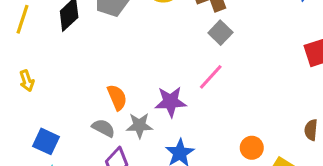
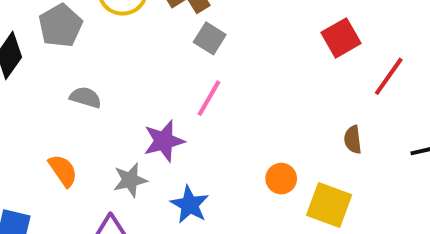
orange semicircle: (117, 97) -> (63, 171), moved
gray semicircle: (103, 128) -> (85, 97), moved

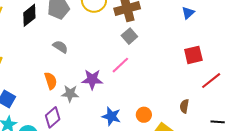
orange semicircle: (63, 171) -> (51, 81), moved
blue star: (190, 205) -> (111, 116), moved, turned -30

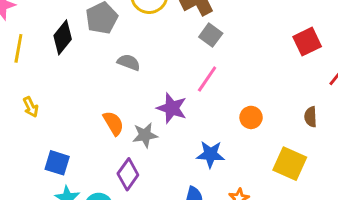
gray semicircle: (60, 47) -> (129, 62), moved
purple star: (92, 79) -> (172, 108), turned 30
orange circle: (144, 115) -> (251, 117), moved

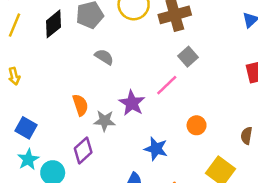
gray square: (211, 35) -> (188, 57), moved

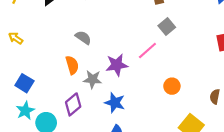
gray semicircle: (104, 57) -> (83, 38), moved
yellow arrow: (14, 76) -> (16, 38), turned 136
purple star: (132, 103) -> (117, 65), turned 30
blue star: (156, 149) -> (115, 103), moved

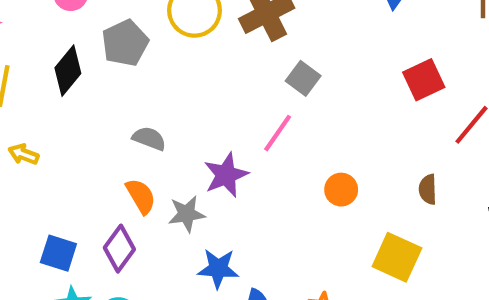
yellow arrow: (16, 38) -> (24, 154), moved
blue star: (115, 103) -> (218, 269), moved
purple diamond: (73, 104) -> (119, 249), moved

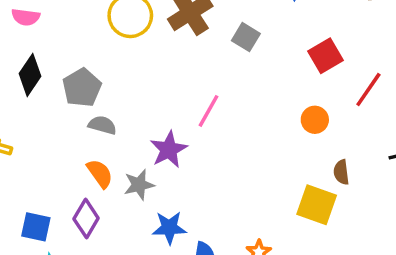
gray pentagon: (125, 43) -> (82, 88), moved
gray square: (303, 78) -> (246, 37), moved
brown semicircle: (428, 189) -> (341, 172), moved
orange circle: (341, 190) -> (315, 120), moved

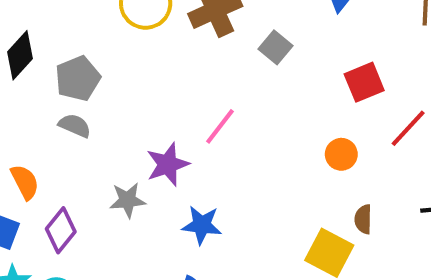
gray semicircle: (102, 125) -> (75, 126), moved
orange semicircle: (100, 174) -> (25, 182), moved
blue star: (169, 228) -> (202, 225), moved

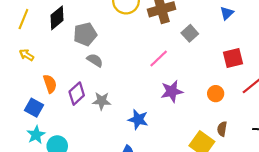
gray semicircle: (75, 126) -> (95, 60), moved
pink line: (220, 126) -> (159, 58), moved
purple star: (168, 164) -> (172, 91), moved
purple diamond: (61, 230) -> (77, 94), moved

